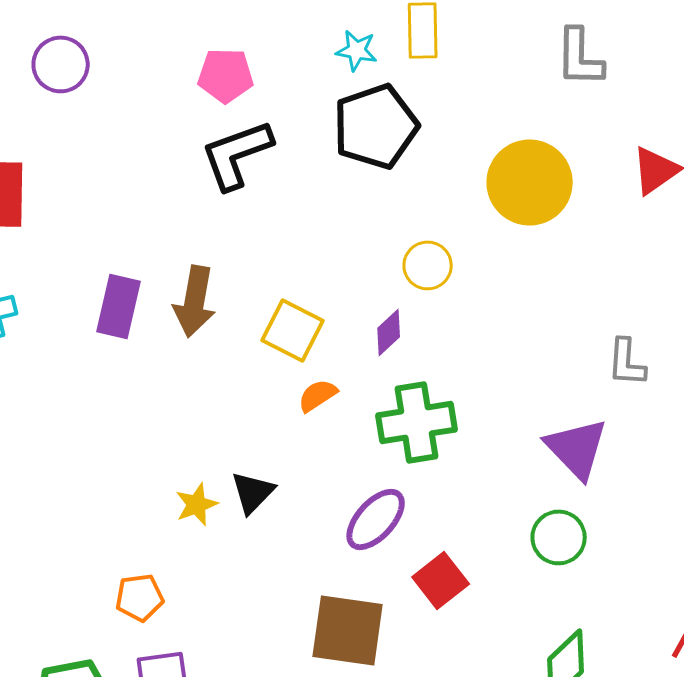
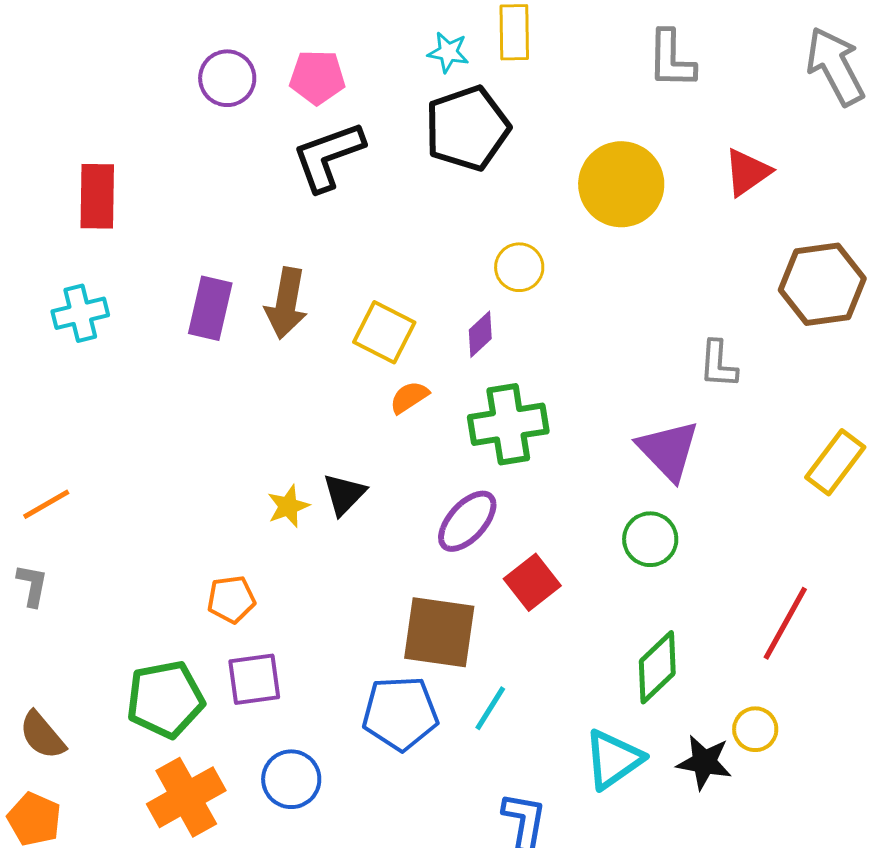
purple circle: (61, 64) -> (227, 78), moved

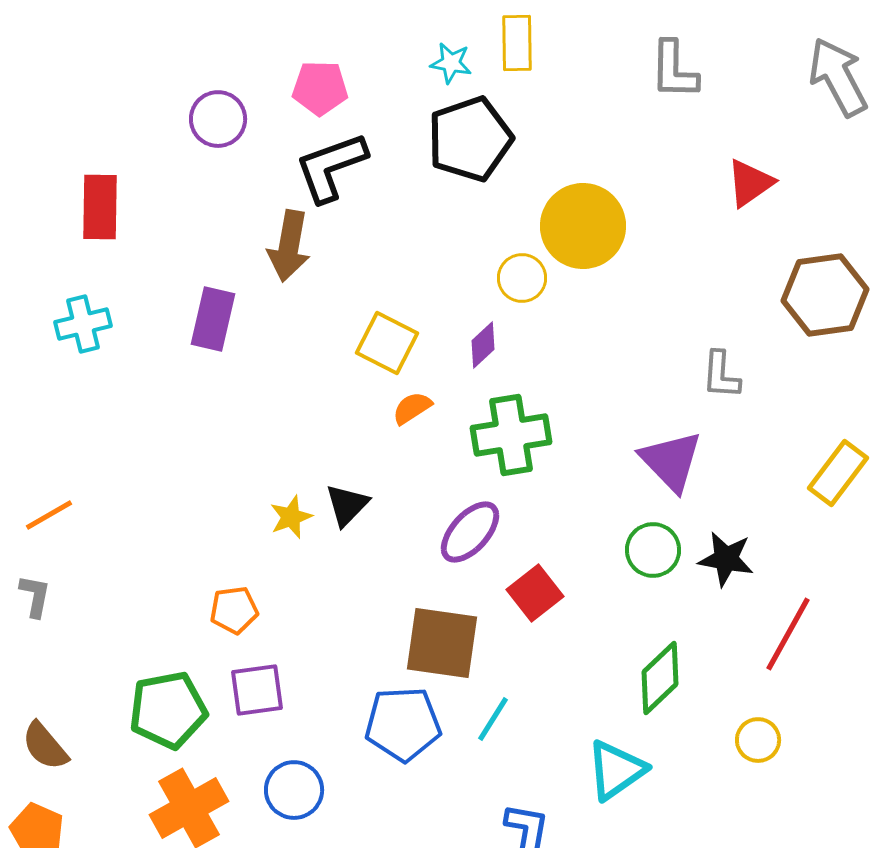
purple circle: (227, 78) -> (218, 119), moved
yellow circle: (621, 184) -> (583, 226), moved
brown arrow: (286, 303) -> (289, 246), moved
black star: (704, 762) -> (726, 559), moved

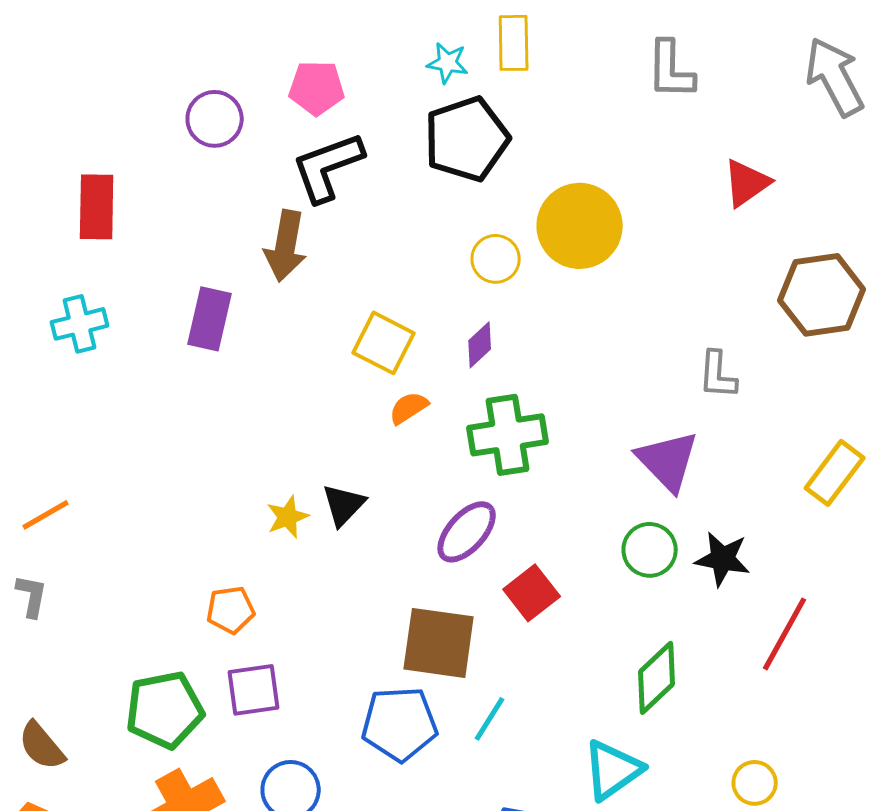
yellow circle: (522, 278) -> (496, 259), moved
yellow circle: (758, 740) -> (755, 783), moved

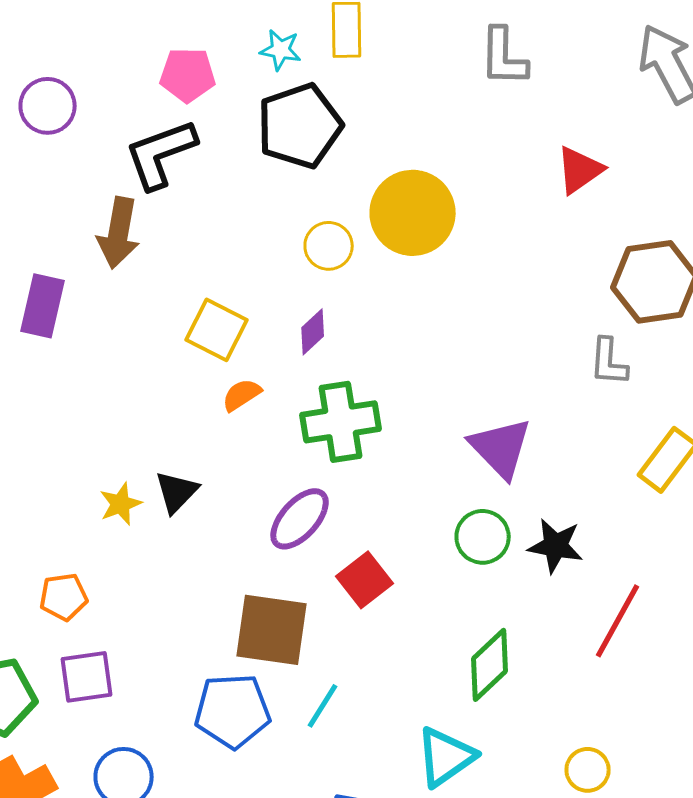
pink pentagon: (317, 88) -> (188, 75), moved
gray L-shape: (718, 375) -> (609, 362), moved

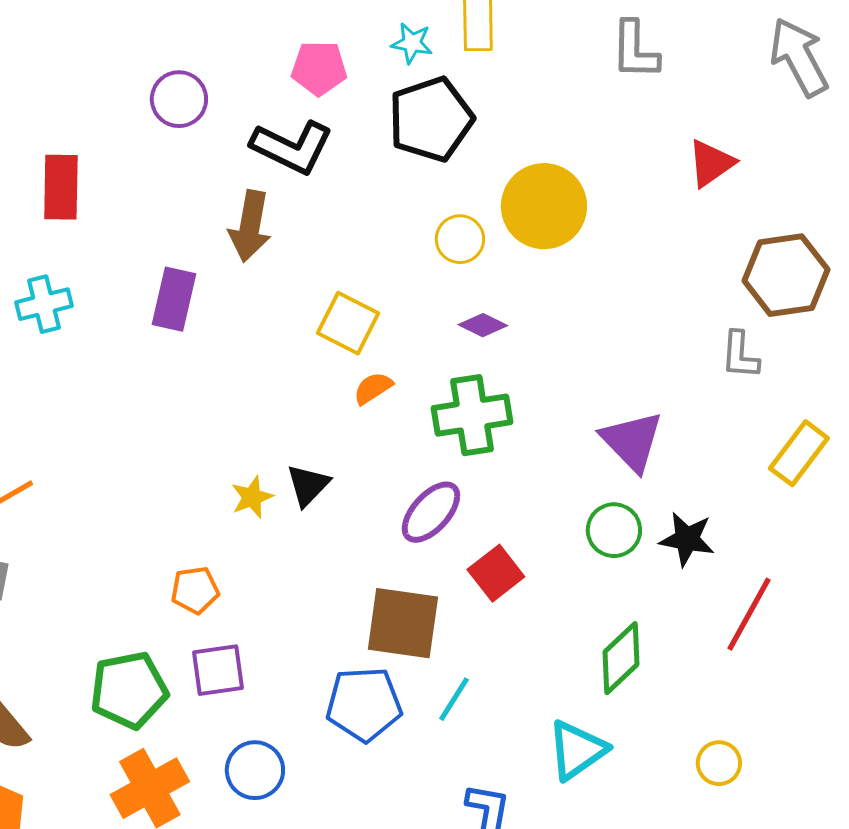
black L-shape: (161, 154) -> (292, 147), turned -134
purple diamond: (313, 332) -> (483, 325), moved, turned 69

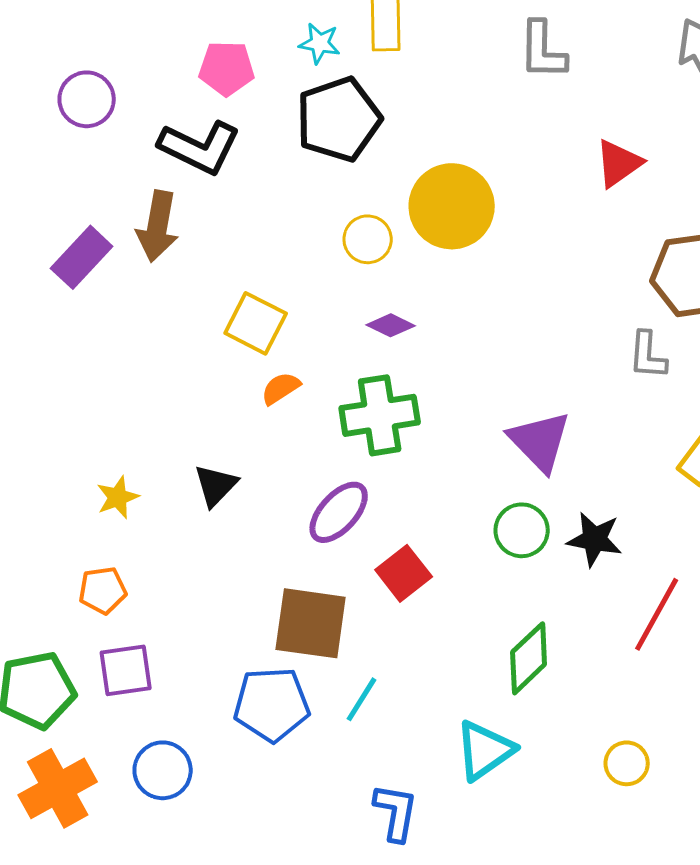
purple rectangle: (174, 299) -> (82, 257), moved, turned 30
yellow star: (252, 497) -> (118, 497), moved

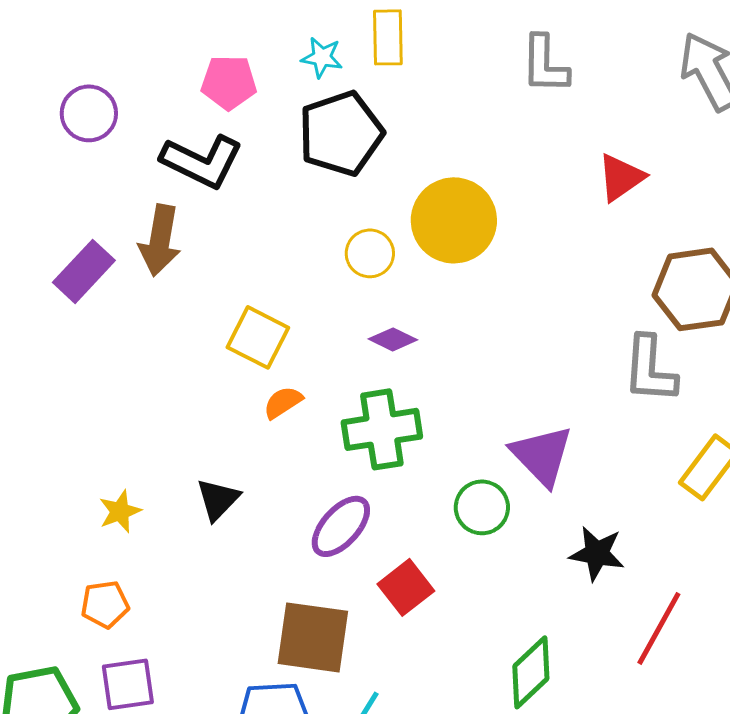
gray L-shape: (648, 355) -> (650, 369), size x1.4
green circle: (522, 530) -> (482, 507), moved

